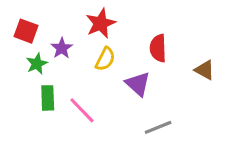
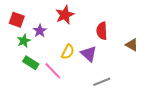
yellow semicircle: (105, 59) -> (68, 52), moved
green rectangle: (48, 98) -> (31, 63), turned -56

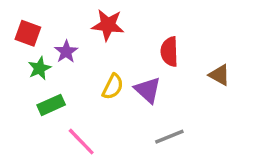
red star: (65, 15) -> (108, 25), turned 30
green rectangle: (31, 63) -> (51, 105), turned -56
pink line: (53, 71) -> (81, 142), moved

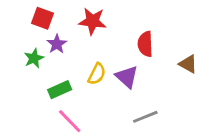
red square: (28, 33) -> (43, 18), moved
green rectangle: (51, 105) -> (60, 90), moved

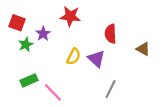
red square: (43, 18) -> (17, 23), moved
green rectangle: (60, 90) -> (29, 80), moved
gray line: (145, 117) -> (111, 89), turned -42

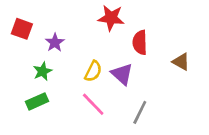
red star: (70, 16) -> (111, 18), moved
green star: (26, 45) -> (42, 71), moved
pink line: (53, 92) -> (93, 104), moved

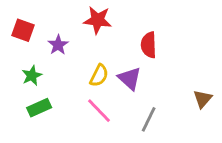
red star: (111, 18) -> (98, 20), moved
brown triangle: (181, 62) -> (203, 99), moved, turned 42
green star: (42, 71) -> (32, 76), moved

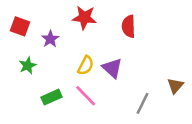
red semicircle: (149, 45) -> (129, 26), moved
green rectangle: (39, 108) -> (52, 97), moved
gray line: (149, 119) -> (142, 103), moved

